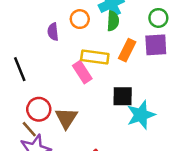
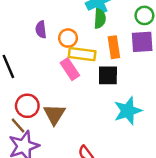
orange circle: (80, 19) -> (68, 38), moved
orange rectangle: (127, 50) -> (114, 47), turned -35
black square: (123, 96) -> (108, 75), moved

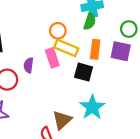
purple semicircle: (41, 30) -> (29, 65), moved
cyan star: (128, 111) -> (92, 107), turned -30
brown triangle: (54, 114) -> (62, 120), moved

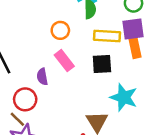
yellow rectangle: (66, 48) -> (107, 36), moved
orange rectangle: (95, 49) -> (135, 47), moved

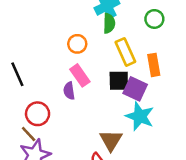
purple square: (133, 29) -> (135, 89), moved, turned 30
yellow rectangle: (107, 36) -> (125, 52), turned 60
purple semicircle: (42, 77) -> (69, 91), moved

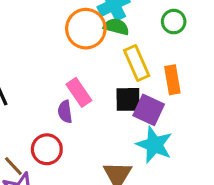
green semicircle: (109, 23) -> (116, 27), turned -78
orange circle: (77, 44) -> (86, 29), moved, size x1.6
red circle: (38, 114) -> (47, 149), moved

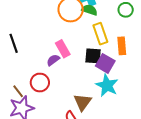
purple semicircle: (65, 112) -> (53, 60), turned 56

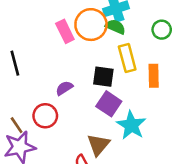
pink rectangle: (63, 49) -> (65, 31), moved
black square: (93, 56) -> (103, 77), moved
purple square: (105, 63) -> (109, 104), moved

